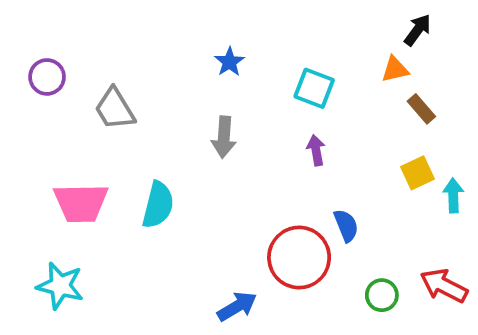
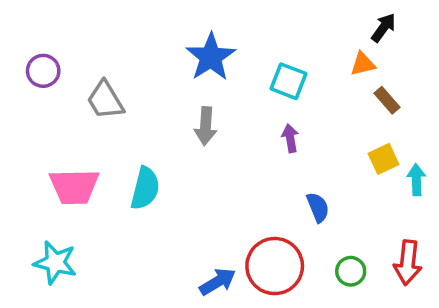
blue star: (229, 62) -> (211, 57), size x1.8
red circle: (299, 258) -> (275, 266), moved
red arrow: (444, 286) -> (408, 263), turned -111

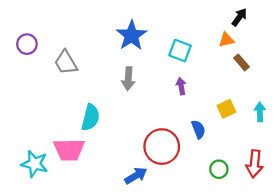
yellow square: (384, 159) -> (226, 109), moved
pink trapezoid: (74, 187) -> (69, 150), moved
red circle: (275, 266) -> (162, 147), moved

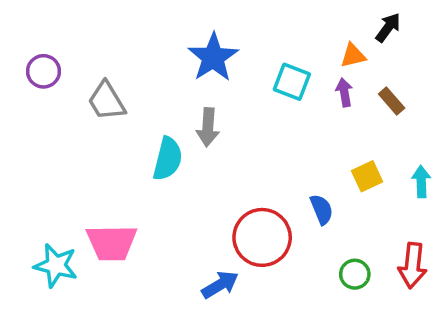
orange triangle: (226, 40) -> (353, 56), moved
purple arrow: (181, 86) -> (344, 92), moved
cyan semicircle: (91, 117) -> (168, 159), moved

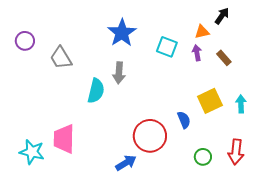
yellow square: (367, 176) -> (210, 101), size x1.4
pink trapezoid: (112, 243) -> (64, 139), turned 92

